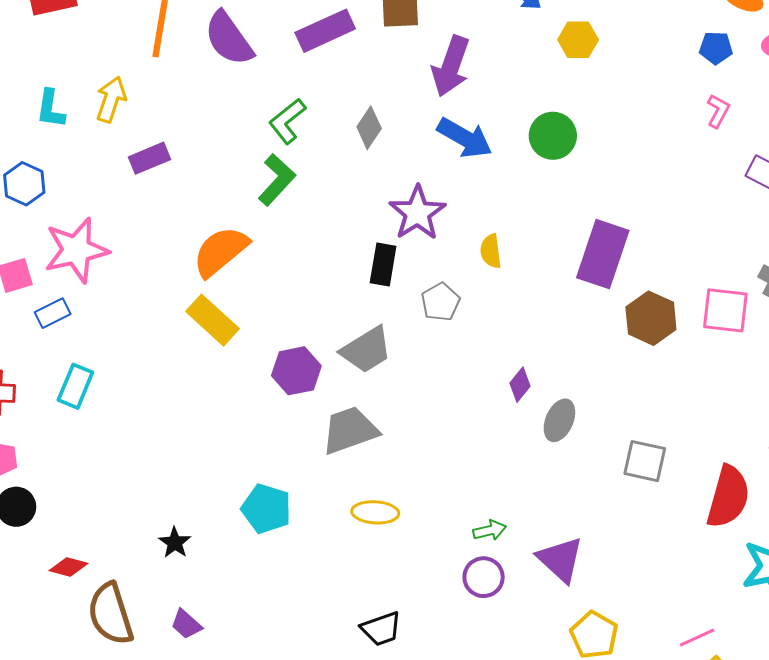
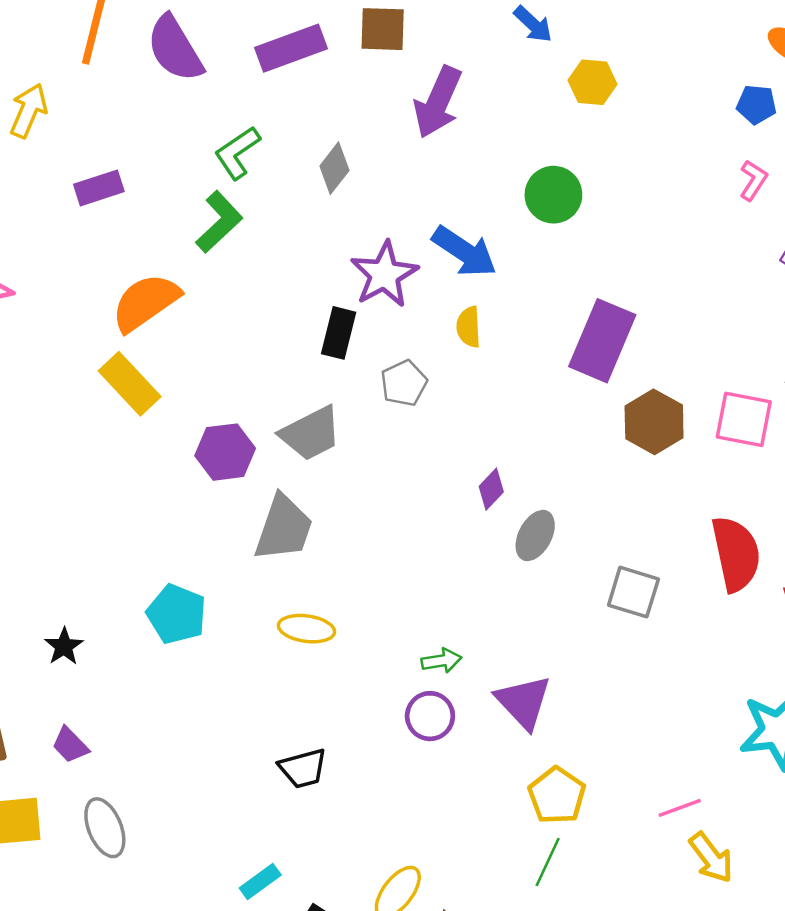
blue arrow: (465, 138) -> (464, 252), moved
purple rectangle: (149, 158) -> (99, 188), moved
gray trapezoid: (350, 430) -> (284, 528), turned 124
red semicircle: (728, 497) -> (736, 554), moved, turned -32

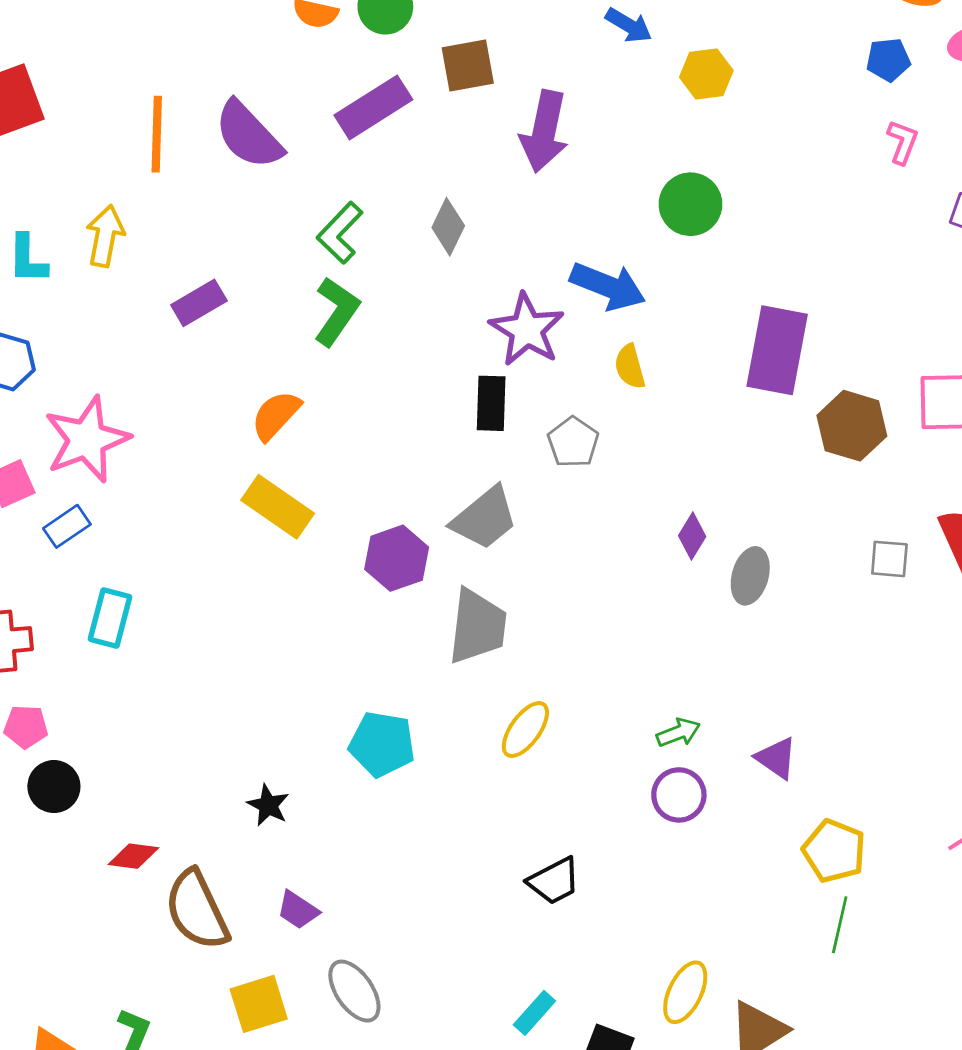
orange semicircle: (145, 302) -> (276, 415), size x0.7
gray square: (633, 592) -> (889, 559), moved, size x0.7
yellow ellipse: (306, 629) -> (525, 730), turned -50
purple triangle: (523, 702) -> (776, 758), size x0.7

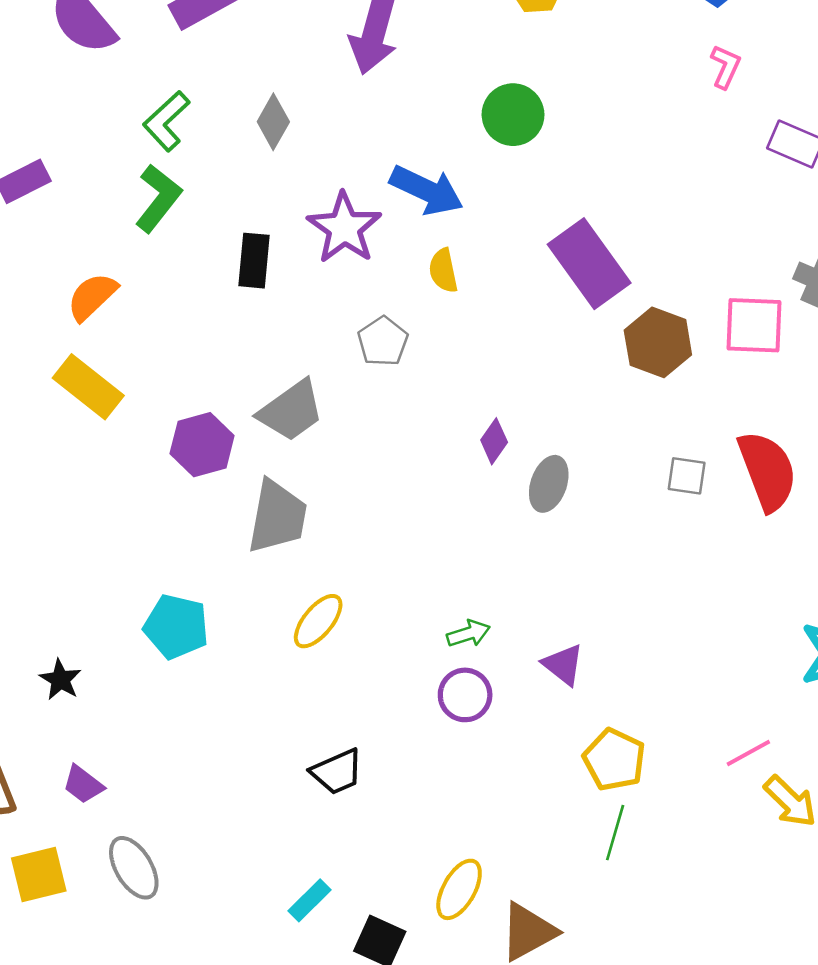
purple rectangle: (777, 350) -> (589, 264), turned -50
black rectangle: (491, 403) -> (254, 261), moved

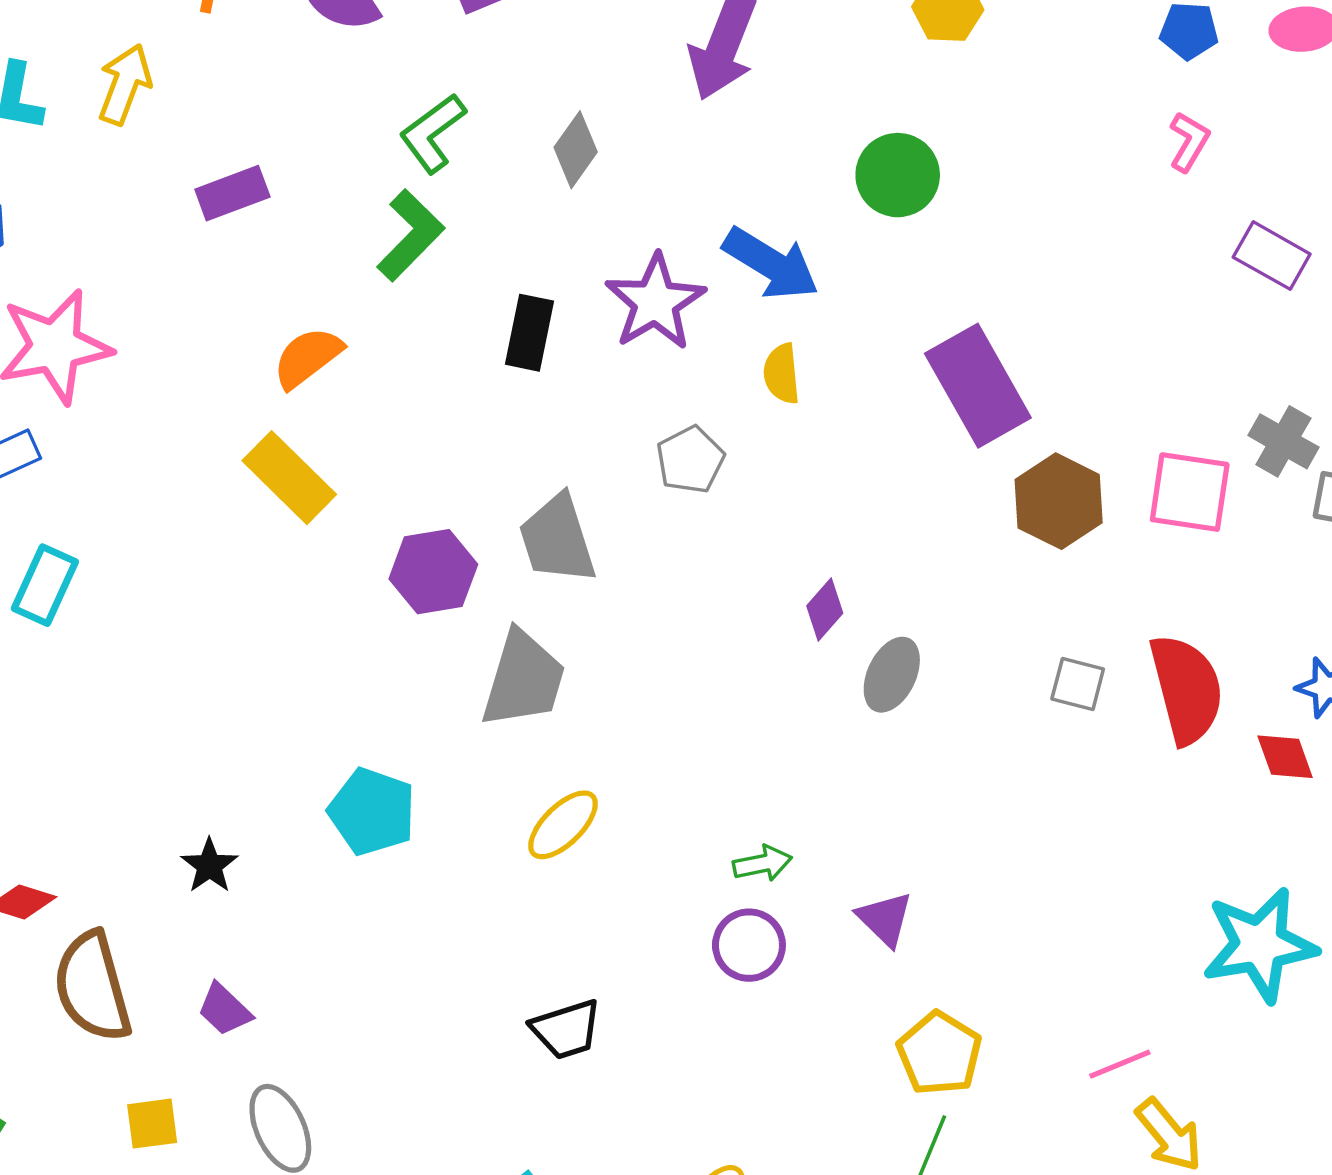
gray trapezoid: (291, 411) -> (557, 539), turned 102
yellow square: (39, 874) -> (152, 1124), size x0.7

